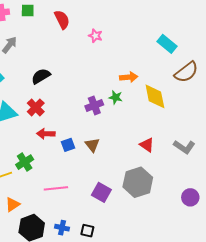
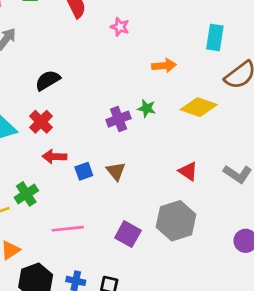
cyan rectangle: (167, 44) -> (215, 38), turned 60
orange arrow: (129, 77) -> (164, 66), moved
yellow diamond: (155, 96) -> (199, 107), turned -60

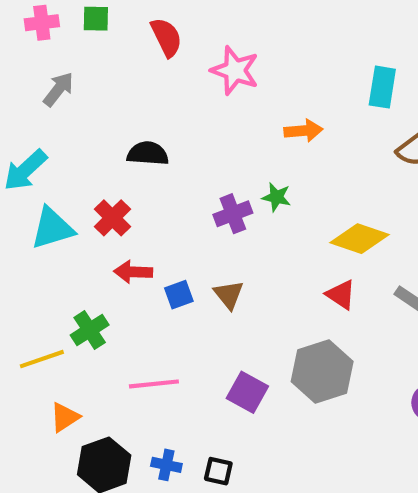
pink star: (120, 27) -> (235, 70), size x1.6
black semicircle: (48, 80) -> (148, 154), moved, turned 35
yellow diamond: (199, 107) -> (359, 239), moved

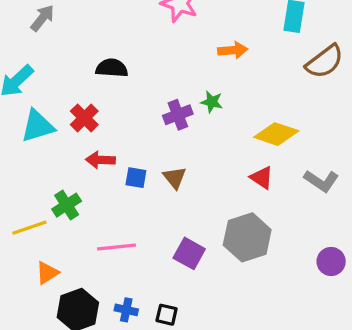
blue square: (179, 295) -> (136, 178), turned 30

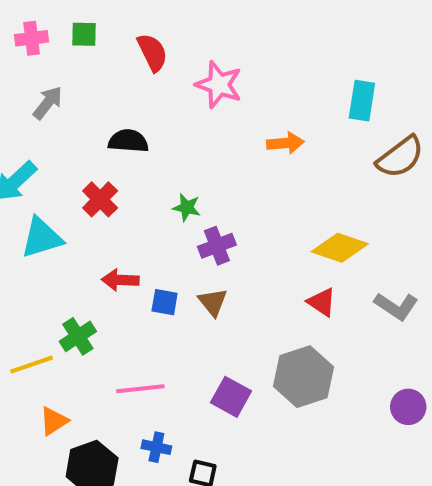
black semicircle: (112, 68) -> (128, 141), moved
green star: (212, 102) -> (187, 207), moved
purple cross: (178, 115) -> (217, 246), moved
red cross: (84, 118) -> (100, 199), moved
blue cross: (126, 310) -> (156, 447), moved

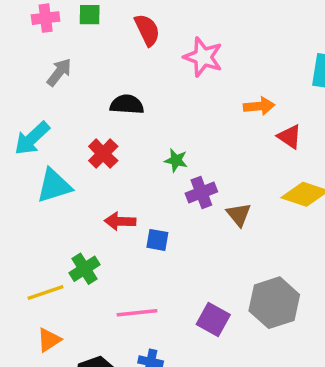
brown triangle: (213, 302) -> (239, 215), moved
red triangle: (322, 302) -> (289, 137), moved
orange triangle: (54, 421) -> (49, 340), moved

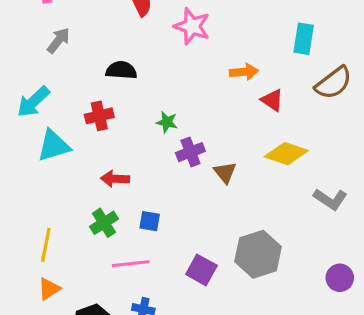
red cross: (103, 154) -> (99, 116), turned 32
blue square: (157, 240) -> (150, 221), moved
green cross: (85, 269) -> (104, 223), moved
yellow line: (46, 292) -> (46, 245), turned -60

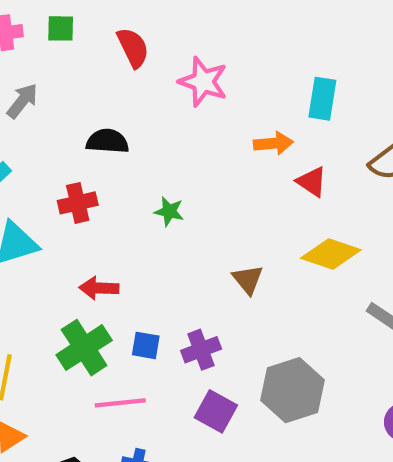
cyan rectangle: (304, 39) -> (322, 99), moved
purple cross: (190, 152) -> (201, 350), moved
green cross: (104, 223) -> (84, 348), size x1.4

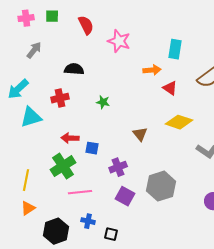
blue square: (146, 345) -> (92, 148), moved

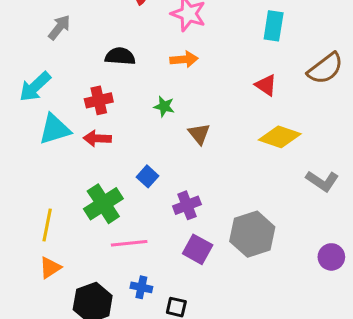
orange arrow: (152, 70) -> (184, 59), moved
brown triangle: (140, 134) -> (199, 134), moved
red arrow: (70, 138) -> (97, 138), moved
blue square: (92, 148) -> (147, 176), turned 32

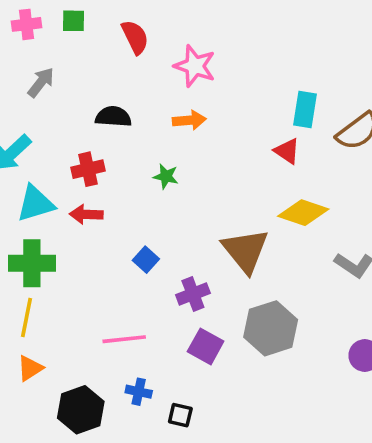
cyan rectangle: (274, 26) -> (305, 109), moved
brown triangle: (199, 134) -> (245, 251), moved, size x1.8
green cross: (103, 204) -> (32, 263), moved, turned 33

